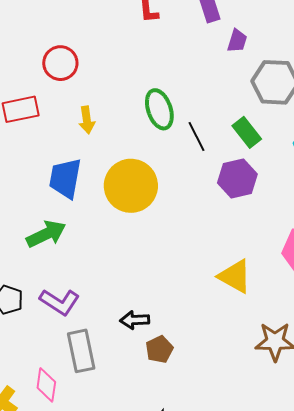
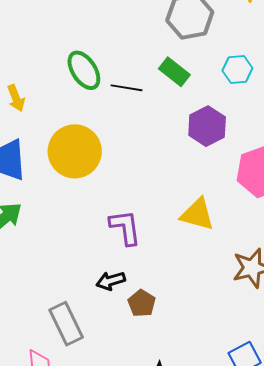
black line: (197, 137) -> (127, 88), turned -40
purple hexagon: (237, 179) -> (207, 126), moved
purple L-shape: (60, 302) -> (125, 227), moved, turned -117

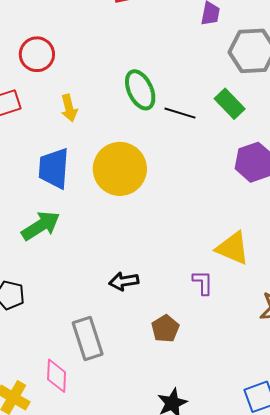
purple L-shape: (125, 227) -> (203, 283), moved, size x0.7
black arrow: (111, 281) -> (124, 281), moved

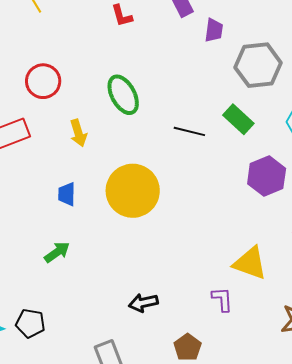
green ellipse: (140, 90) -> (123, 95), moved
blue trapezoid: (54, 168) -> (67, 194), size x0.6
green arrow: (41, 226) -> (57, 252), size x0.7

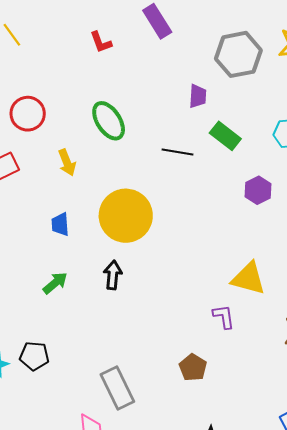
purple trapezoid: (214, 30) -> (198, 96), moved
gray hexagon: (258, 65) -> (238, 54), moved
purple hexagon: (267, 176) -> (258, 190), size x0.7
black arrow: (143, 303) -> (113, 275), moved, turned 112

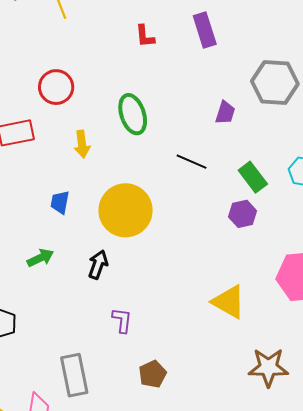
green rectangle: (225, 136) -> (253, 177), moved
purple hexagon: (258, 190) -> (243, 214), moved
purple L-shape: (224, 317) -> (122, 320), moved

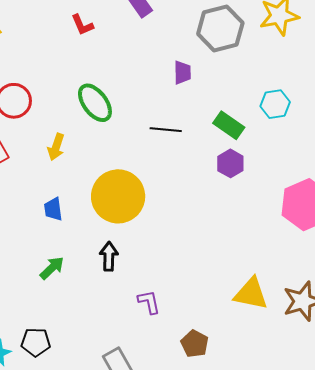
yellow arrow: (82, 144) -> (56, 147), turned 44
yellow triangle: (229, 302) -> (251, 294), moved

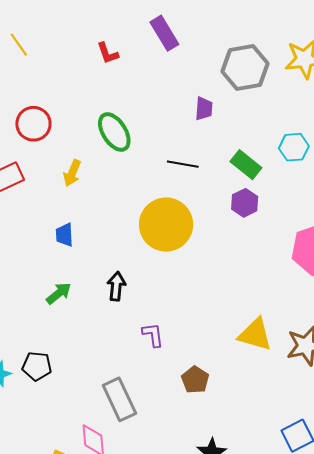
yellow circle: (118, 196) -> (166, 225), moved

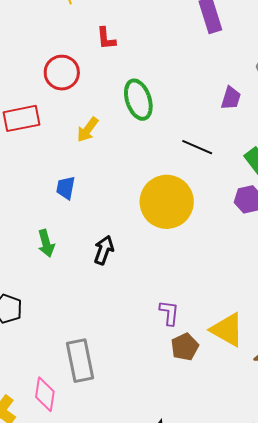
red L-shape: (108, 53) -> (106, 38), moved
green arrow: (59, 293) -> (46, 243), turned 100
purple L-shape: (153, 335) -> (169, 313), moved
brown pentagon: (195, 380) -> (185, 347), moved

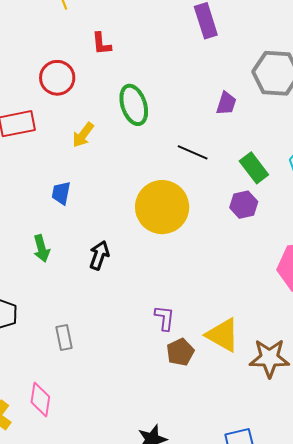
gray rectangle: (80, 361) -> (64, 338), moved, size x0.6

